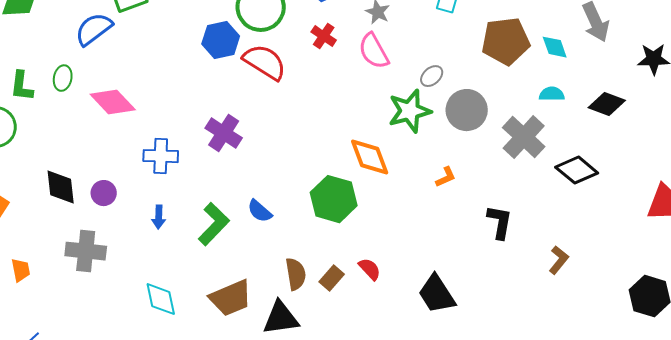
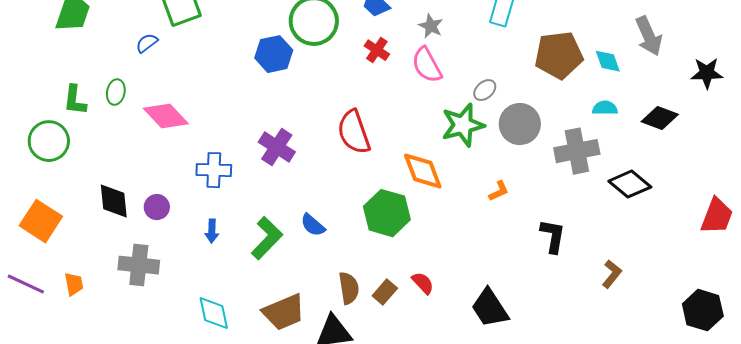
blue semicircle: (94, 29) -> (147, 43), size x0.6
red semicircle: (265, 62) -> (354, 132), moved, turned -141
gray cross: (524, 137) -> (577, 151), turned 36

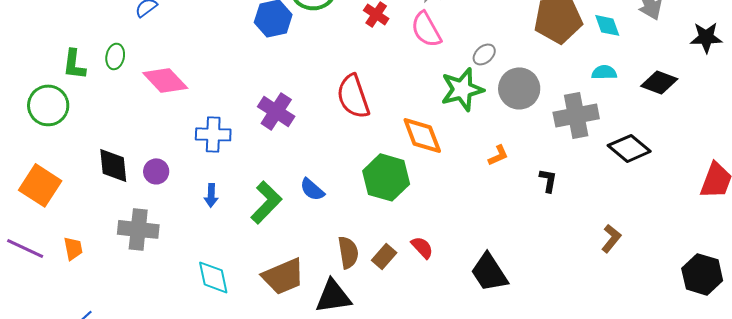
black L-shape: (553, 236) -> (548, 180), moved, size x0.7

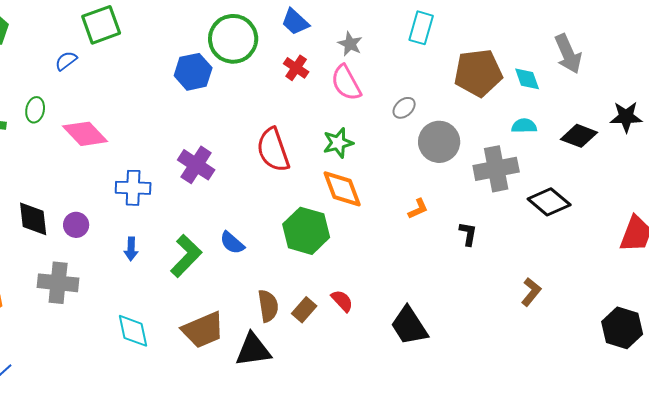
black star: (706, 37) -> (626, 117), moved
green star: (462, 89) -> (338, 143), moved, size x0.7

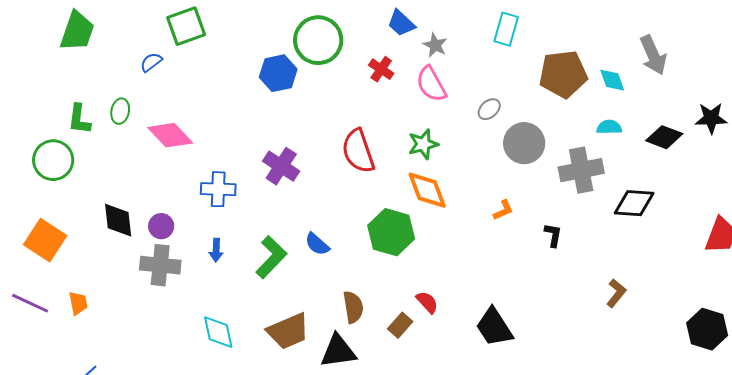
blue trapezoid: (295, 22) -> (401, 23), moved
black diamond: (549, 202) -> (634, 203), turned -36
gray cross: (58, 283) -> (160, 265), moved
brown rectangle: (304, 310) -> (400, 325), moved

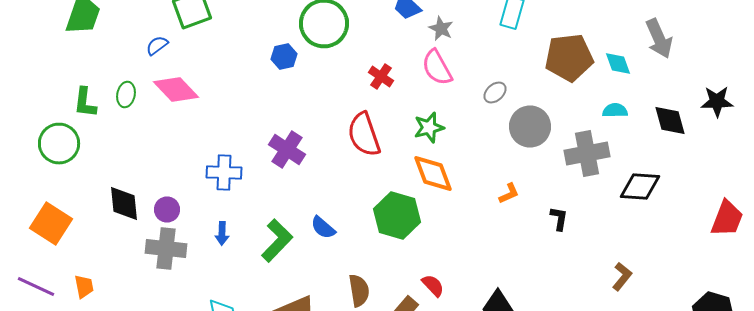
red cross: (381, 69) -> (381, 76), moved
blue hexagon: (278, 73) -> (284, 56), size x0.7
pink diamond: (170, 135) -> (176, 90), moved
black diamond: (664, 137) -> (670, 120), turned 54

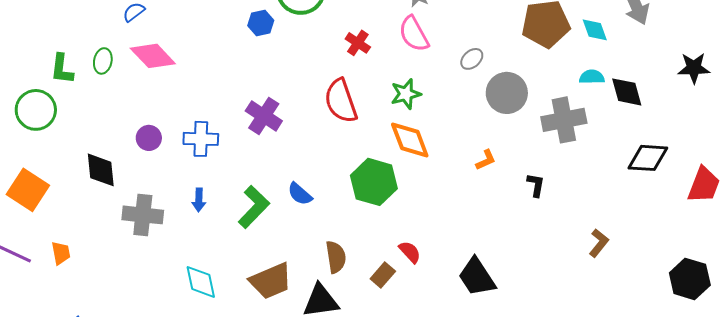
black diamond: (670, 120) -> (627, 92), moved
black diamond: (640, 186) -> (648, 158), moved
purple circle: (167, 210) -> (149, 138), moved

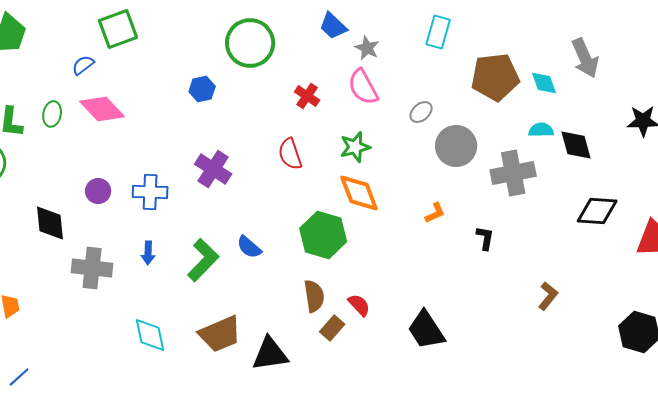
blue hexagon: (261, 23) -> (202, 89), moved
red semicircle: (341, 101) -> (290, 154), size x0.7
brown semicircle: (336, 257) -> (314, 296), moved

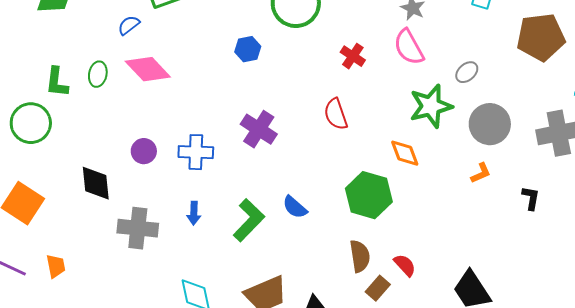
gray circle: (456, 146) -> (490, 124), moved
green star: (355, 147) -> (431, 106), moved, size x1.4
orange diamond: (359, 193) -> (405, 153), size x0.7

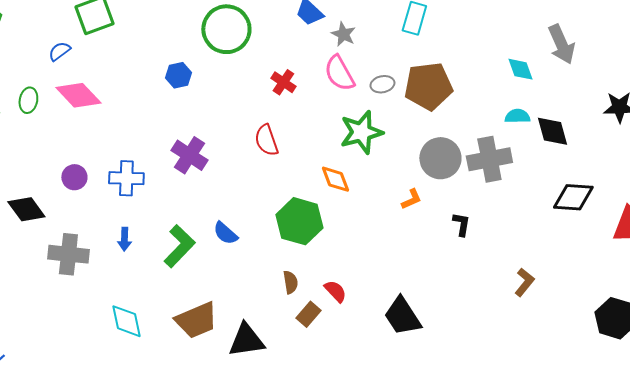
brown pentagon: (541, 37) -> (428, 86), moved
gray ellipse: (467, 72) -> (382, 84), moved, turned 30
gray circle: (490, 124) -> (440, 158), moved
black diamond: (96, 183) -> (26, 209), turned -30
brown semicircle: (360, 256) -> (290, 282), size x0.7

